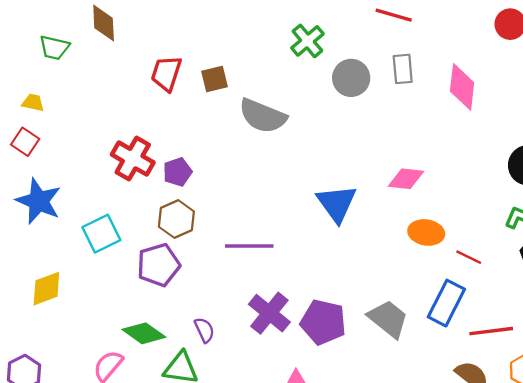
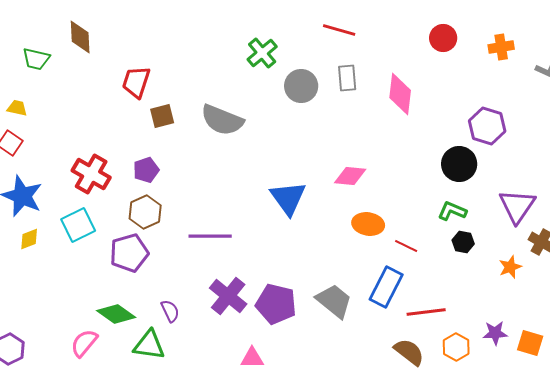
brown square: (214, 79) -> (162, 116), moved
red cross: (133, 159) -> (91, 174), moved
yellow diamond: (46, 289) -> (29, 239), moved, size x0.7

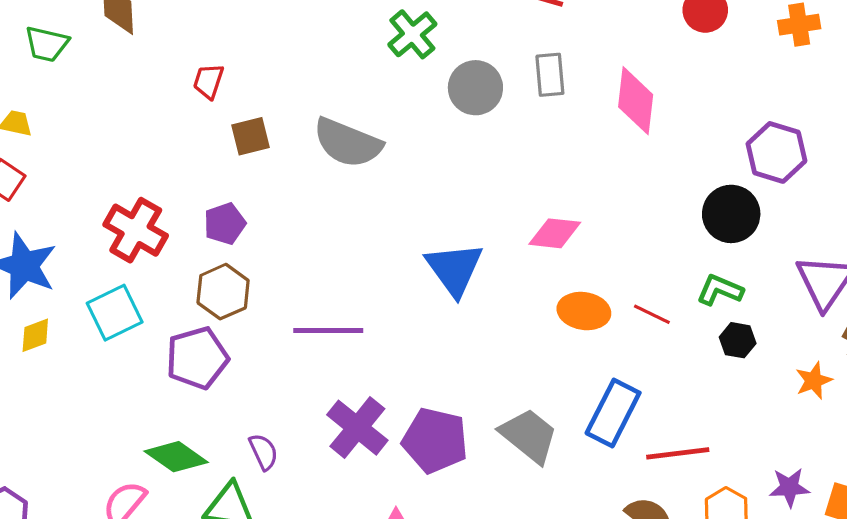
red trapezoid: (136, 82) -> (208, 81), size x0.7
red line: (406, 246) -> (652, 314), moved

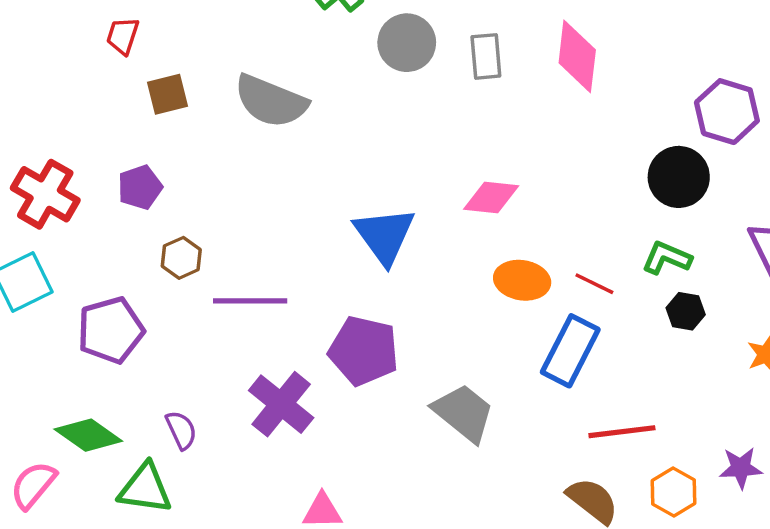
gray rectangle: (550, 75) -> (486, 56), moved
brown hexagon: (223, 292) -> (181, 258), moved, size x0.7
blue rectangle: (613, 413) -> (570, 351), moved
purple pentagon: (435, 440) -> (364, 351), moved

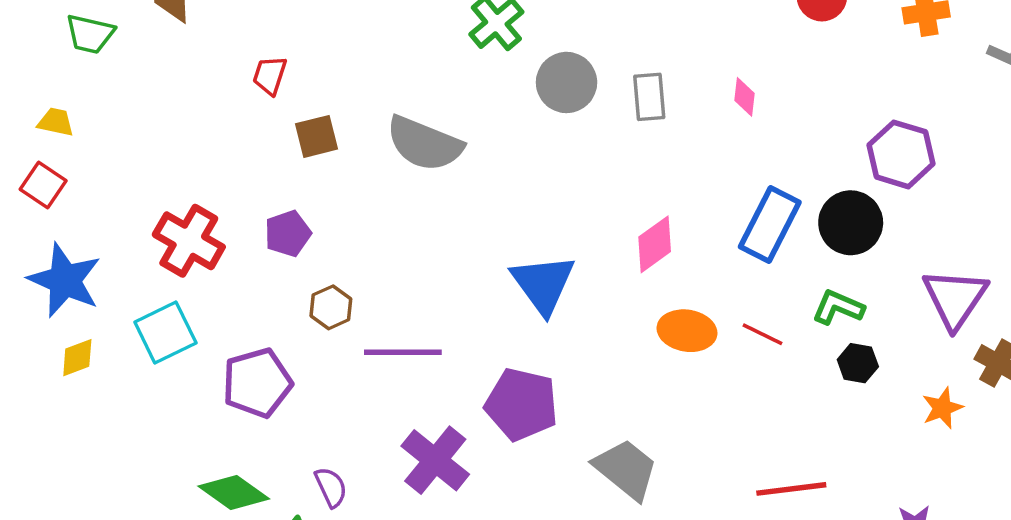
pink diamond: (577, 56) -> (745, 97), size x0.5
pink diamond: (491, 198) -> (655, 244), turned -42
blue rectangle: (570, 351) -> (770, 225), moved

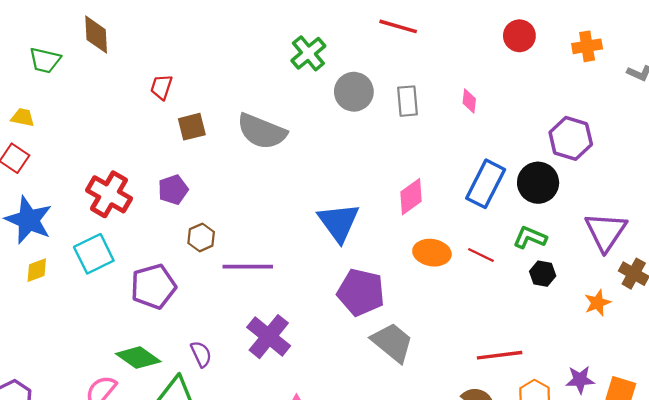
purple pentagon: (522, 404) -> (361, 292), moved

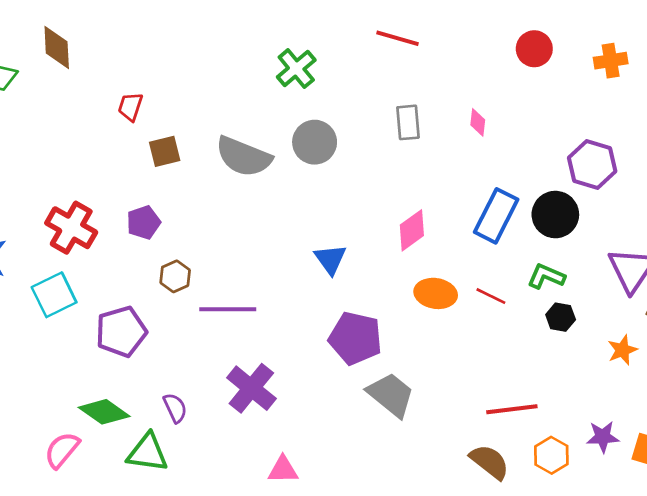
gray circle: (354, 92) -> (315, 142), moved
blue triangle: (339, 222) -> (330, 259), size x0.7

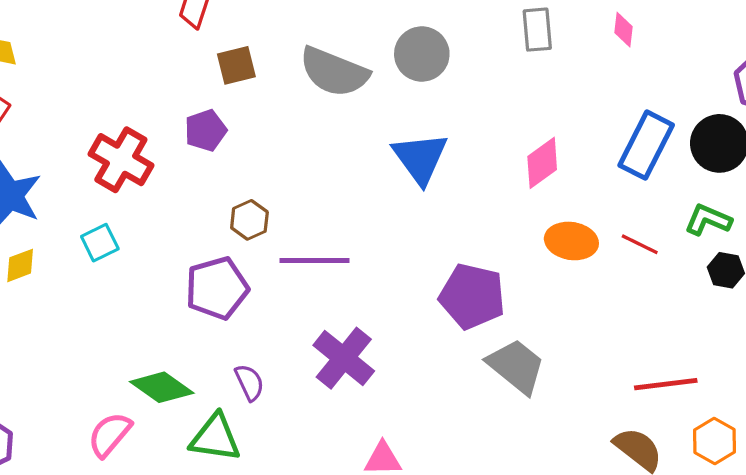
purple pentagon: (144, 222) -> (206, 130), moved
blue triangle: (330, 259) -> (420, 158), moved, size x1.4
cyan square: (54, 295) -> (100, 243), size x0.7
purple pentagon: (121, 332) -> (217, 288), moved

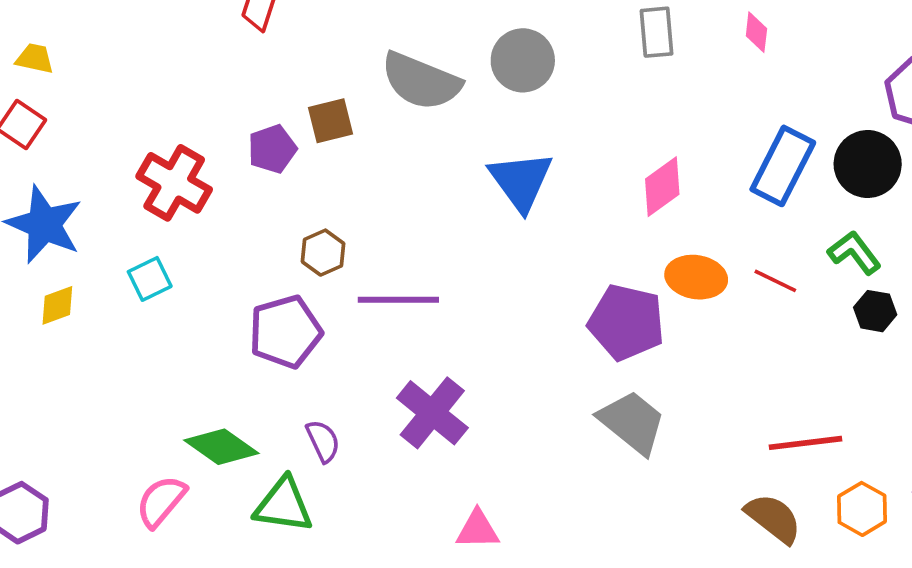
brown square: (236, 65) -> (331, 121), moved
green L-shape: (708, 220) -> (854, 253), turned 30
purple pentagon: (472, 296) -> (626, 322), moved

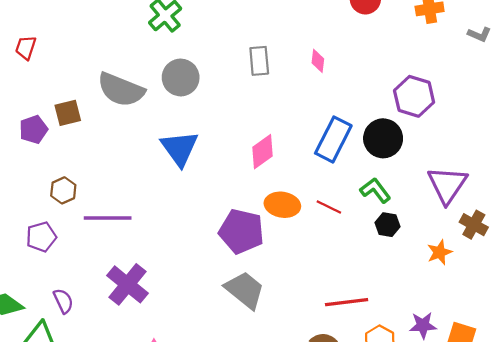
purple pentagon: (285, 332) -> (41, 237), size x0.7

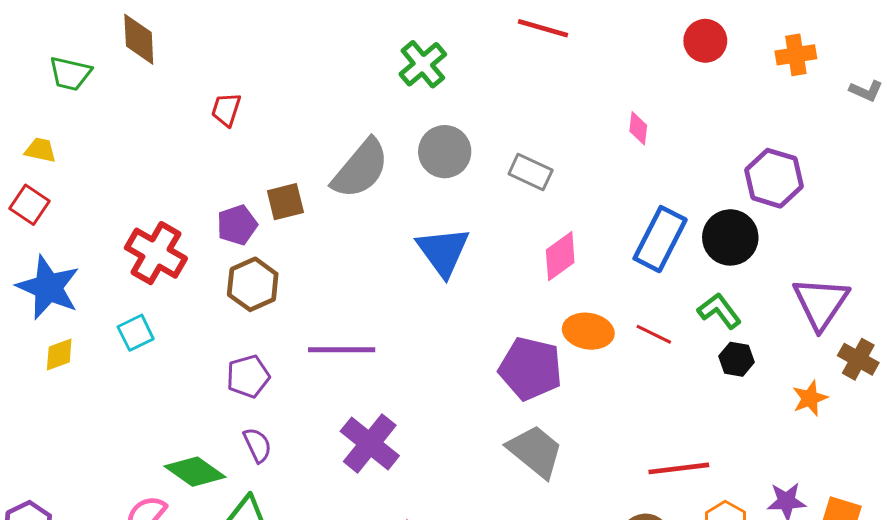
gray rectangle: (259, 61) -> (531, 172), moved, turned -60
gray semicircle: (121, 90) -> (360, 169), turned -72
brown hexagon: (63, 190) -> (253, 284), moved, size x1.4
purple semicircle: (63, 301) -> (257, 445), moved

